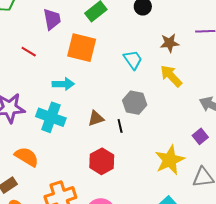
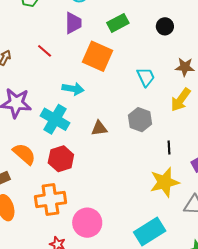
yellow arrow: (171, 76) -> (181, 100), turned -110
black line: (120, 126) -> (169, 147), moved
red hexagon: (102, 161) -> (61, 159), moved

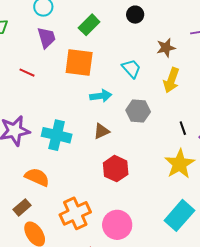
cyan arrow: (73, 89) -> (101, 96), moved
black line: (169, 147) -> (183, 128), moved
red hexagon: (61, 159) -> (116, 169), moved

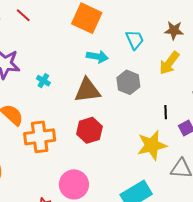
red line: (27, 73) -> (23, 15), moved
brown triangle: (101, 131) -> (87, 90), size x1.6
cyan cross: (57, 135) -> (43, 81), size x0.5
orange cross: (75, 213) -> (40, 137), moved

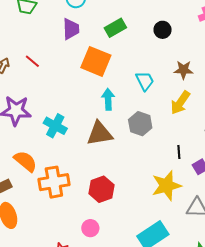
cyan arrow: (97, 57) -> (108, 99), turned -100
cyan cross: (43, 81) -> (55, 126), size x1.6
red hexagon: (89, 130) -> (101, 189), moved
pink circle: (74, 184) -> (90, 228), size x0.6

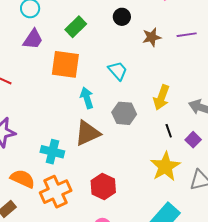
purple trapezoid: (71, 29) -> (33, 39), turned 50
brown star: (184, 70) -> (152, 37), moved
yellow arrow: (180, 103) -> (161, 97), moved
cyan cross: (55, 126) -> (52, 152), moved

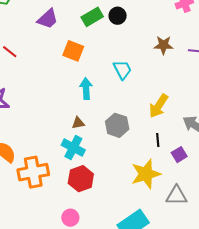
black circle: (122, 17) -> (118, 16), moved
orange square: (65, 64) -> (73, 51), size x0.7
gray hexagon: (124, 113) -> (117, 125), moved
brown triangle: (87, 133) -> (78, 123), size x0.5
cyan cross: (52, 152) -> (73, 148), moved

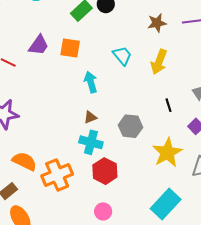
purple trapezoid: (48, 19) -> (39, 45), moved
yellow arrow: (159, 106) -> (159, 62), moved
gray hexagon: (117, 125) -> (130, 126), moved
black line: (158, 140) -> (168, 105), moved

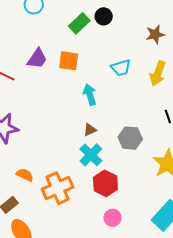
cyan trapezoid: (122, 56) -> (121, 68), turned 115
cyan cross: (91, 142) -> (91, 155), turned 30
orange semicircle: (24, 161) -> (25, 175), size x0.7
pink circle: (103, 211) -> (113, 218), moved

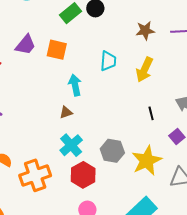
cyan trapezoid: (121, 68) -> (108, 61), turned -75
brown triangle: (90, 130) -> (66, 112), moved
gray hexagon: (130, 138) -> (112, 151), moved

